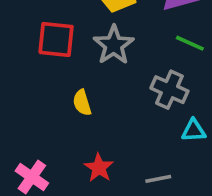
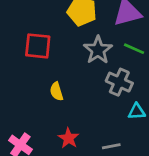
gray star: (114, 45) -> (98, 50), moved

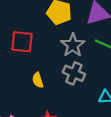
gray cross: (119, 82) -> (74, 73), moved

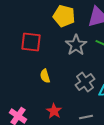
gray cross: (74, 73) -> (85, 82), moved, turned 30

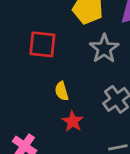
red star: (54, 111) -> (73, 121), moved

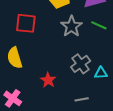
yellow semicircle: (62, 91) -> (15, 58), moved, size x1.5

